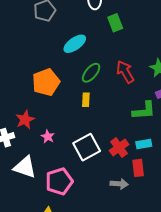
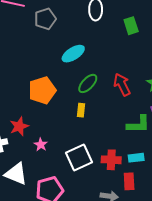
green rectangle: (115, 23) -> (131, 26), moved
red cross: (119, 148) -> (111, 160), turned 36

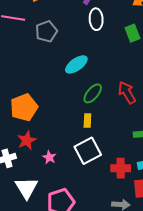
orange pentagon: (42, 90) -> (24, 107), moved
white square: (79, 157) -> (88, 151), moved
white triangle: (16, 174) -> (26, 188), turned 40

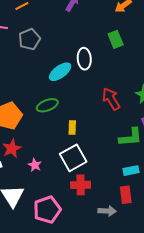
white ellipse: (96, 19) -> (84, 59), moved
green ellipse: (93, 93) -> (47, 105), moved, turned 30
red cross: (121, 168) -> (81, 185), moved

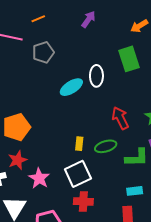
green rectangle: (116, 39) -> (129, 59), size x1.4
green ellipse: (47, 105) -> (106, 146), moved
pink star: (35, 165) -> (39, 178), size x1.5

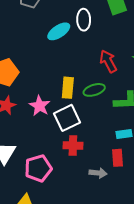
yellow rectangle: (79, 144) -> (68, 88), size x1.5
pink star: (39, 178) -> (40, 106), moved

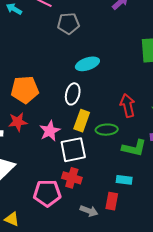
white ellipse: (84, 20) -> (73, 94), moved
pink pentagon: (38, 168) -> (47, 193), moved

